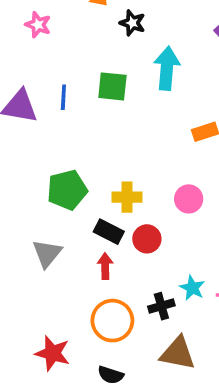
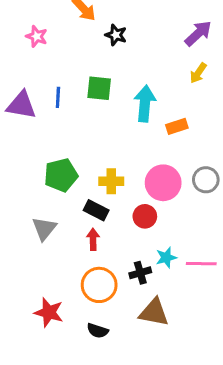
cyan arrow: (167, 68) -> (145, 104), moved
pink circle: (189, 199) -> (163, 183), size x1.5
red circle: (147, 239) -> (145, 216), moved
cyan star: (192, 288) -> (166, 257), turned 30

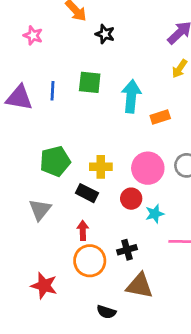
red arrow: (93, 239) -> (83, 230), moved
cyan star: (166, 257) -> (155, 214), moved
black semicircle: (98, 331) -> (106, 312), moved

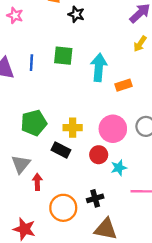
red arrow: (83, 230) -> (37, 182), moved

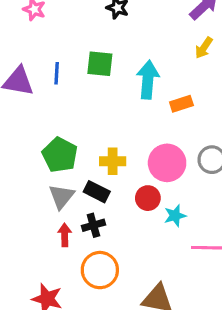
green pentagon: (34, 123) -> (60, 155), turned -30
gray triangle: (21, 164) -> (61, 196), moved
black cross: (95, 198) -> (93, 225), moved

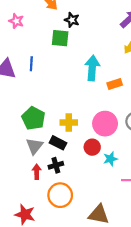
green square: (100, 64) -> (60, 38), moved

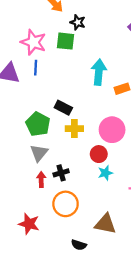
pink star: (16, 21) -> (33, 42), moved, size x1.6
black rectangle: (58, 143) -> (63, 108), moved
cyan star: (110, 159) -> (105, 173), moved

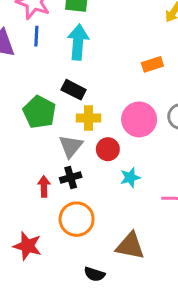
cyan arrow: (99, 72) -> (78, 42), moved
gray triangle: (39, 153) -> (71, 146), moved
red circle: (99, 154) -> (108, 149), moved

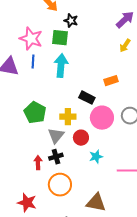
black rectangle: (74, 90) -> (87, 98), moved

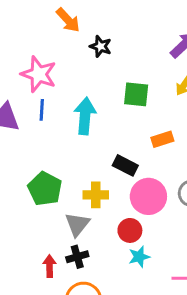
green square: (60, 38) -> (136, 94), moved
red circle: (81, 138) -> (130, 230), moved

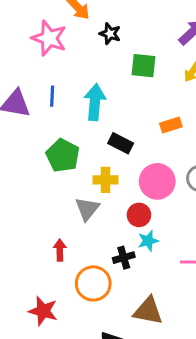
pink star: (39, 74) -> (49, 38), moved
green square: (136, 94) -> (144, 66), moved
black rectangle: (125, 165) -> (121, 143), moved
green pentagon: (45, 189) -> (63, 155), moved
black cross: (77, 257) -> (124, 258), moved

